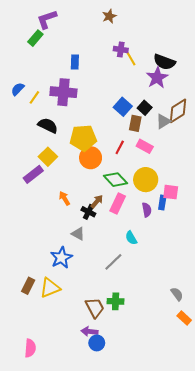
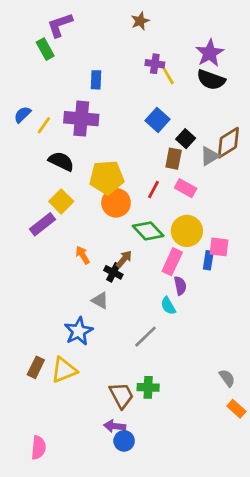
green rectangle: (35, 38) -> (45, 49), turned -70
purple star: (157, 78) -> (210, 53), moved
blue square: (123, 107) -> (157, 120), moved
pink rectangle: (118, 204) -> (172, 262), moved
purple semicircle: (147, 210) -> (180, 286), moved

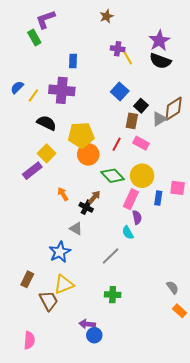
pink square: (219, 247) -> (178, 188), moved
yellow triangle: (64, 370) -> (64, 284), moved
brown trapezoid: (121, 395) -> (49, 301), moved

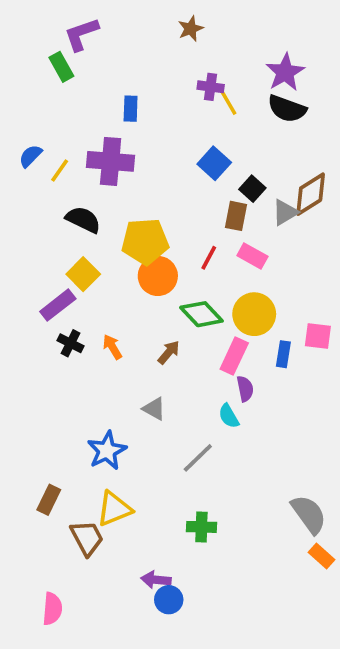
black cross: (86, 207) -> (71, 343), moved
gray triangle: (76, 229) -> (154, 409), moved
gray semicircle: (173, 287) -> (309, 514), size x1.6

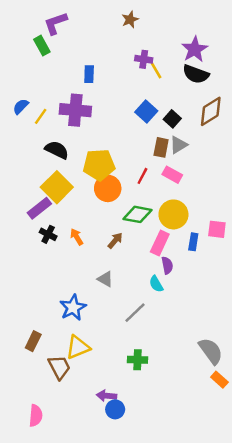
black square: (252, 189) -> (172, 119), moved
brown diamond: (311, 194) -> (211, 111), moved
gray triangle: (285, 212) -> (178, 145), moved
yellow square: (83, 274) -> (57, 187), size x1.4
green diamond: (201, 314) -> (137, 214), turned -36

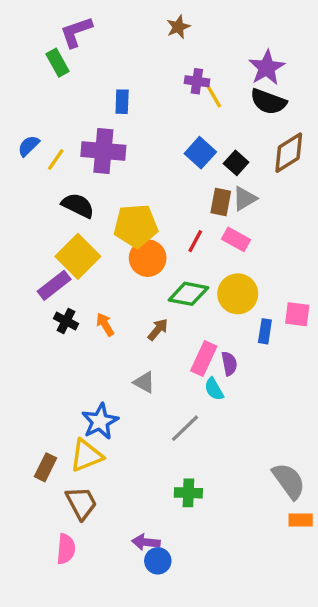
pink rectangle: (160, 243) -> (204, 358), moved
yellow triangle: (78, 347) -> (86, 455), moved
orange rectangle: (219, 380) -> (301, 520), turned -42
pink semicircle: (36, 416) -> (66, 549), moved

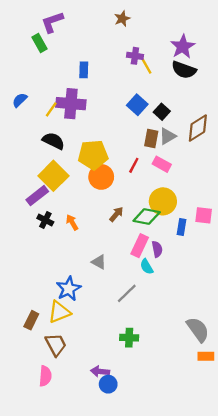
brown diamond: (289, 153) -> (198, 128), moved
yellow line: (56, 159) -> (51, 109), moved
green diamond: (188, 294) -> (147, 217), moved
brown arrow: (158, 330) -> (116, 214), moved

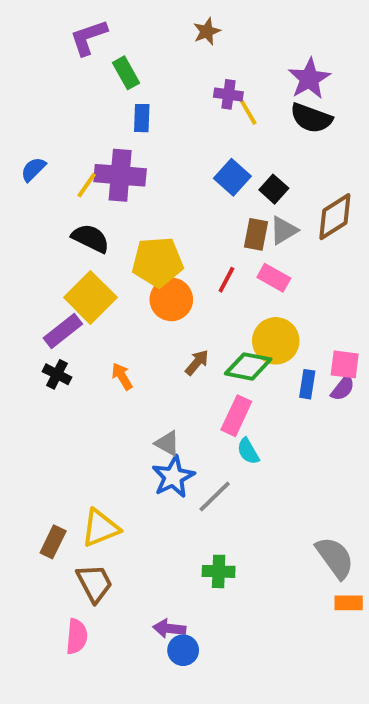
green rectangle: (39, 43) -> (126, 73), moved
black cross: (45, 220) -> (57, 374), moved
purple semicircle: (157, 249) -> (343, 388), moved, turned 49
blue star: (69, 289) -> (173, 477), moved

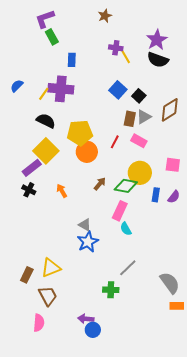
green rectangle: (126, 73) -> (52, 37), moved
pink square: (345, 364) -> (173, 165), moved
gray line: (215, 496) -> (128, 268), moved

